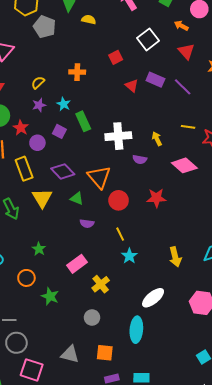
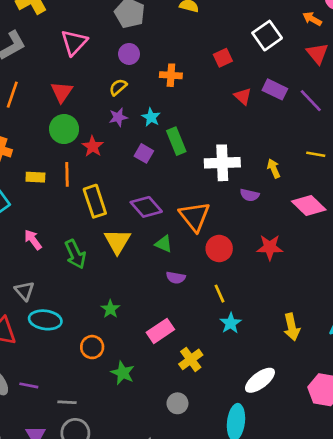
purple circle: (37, 143) -> (129, 54), moved

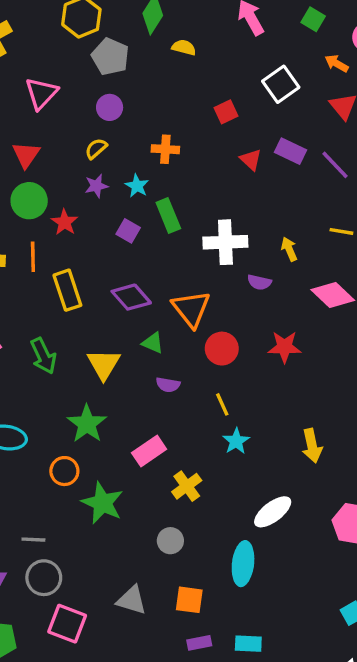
orange cross: (171, 75) -> (165, 149), moved
yellow triangle: (117, 241) -> (104, 364), moved
green star: (110, 309) -> (87, 424), size x1.6
green star: (123, 373) -> (102, 503), size x1.4

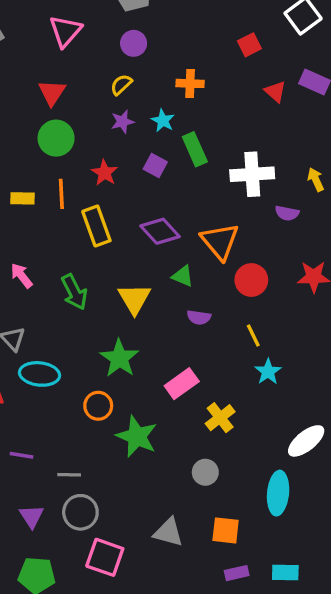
red star: (65, 222) -> (105, 173), moved

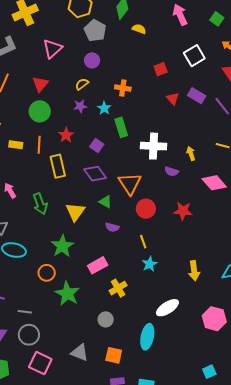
purple square: (155, 165) -> (97, 145), moved

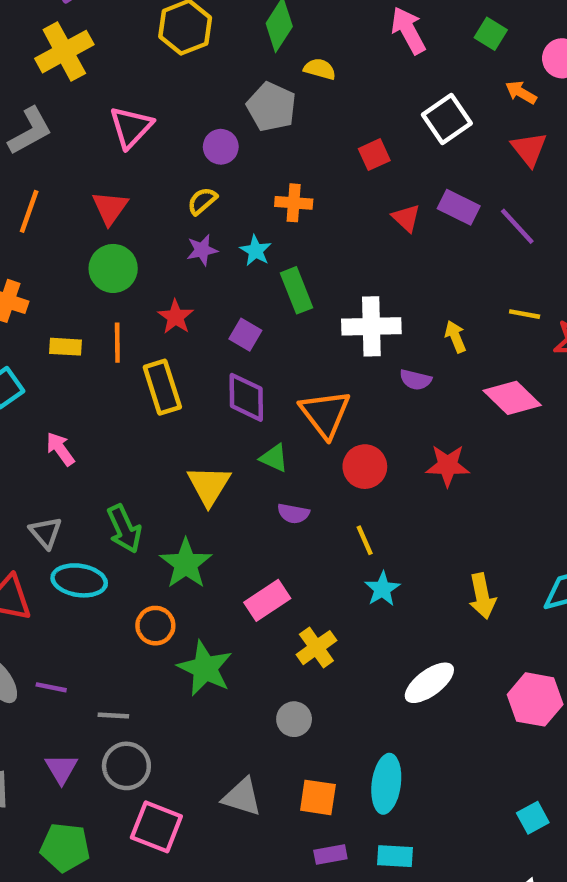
gray pentagon: (95, 31) -> (271, 107), moved
purple diamond: (95, 174) -> (246, 397), turned 40
green arrow: (40, 204) -> (124, 529), moved
cyan ellipse: (147, 337) -> (386, 784), moved

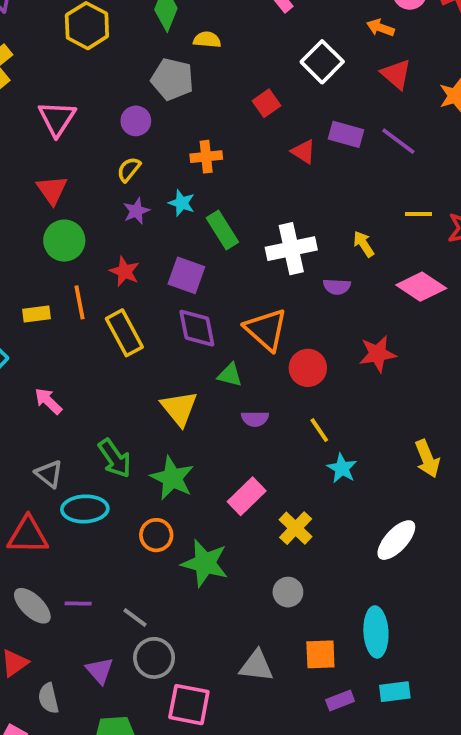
purple square: (245, 335) -> (186, 275), size x1.4
gray line: (113, 716) -> (135, 617), turned 44

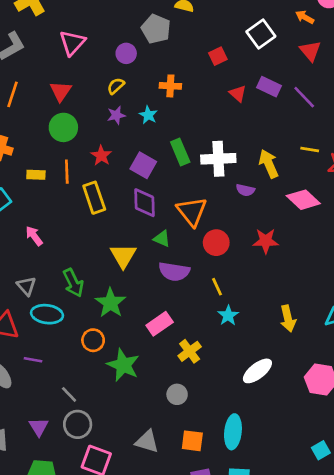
green rectangle: (222, 230) -> (180, 152), moved
yellow arrow: (364, 244) -> (269, 164), size x1.5
purple semicircle: (255, 419) -> (174, 272), size x1.6
purple line: (78, 603) -> (33, 360), moved

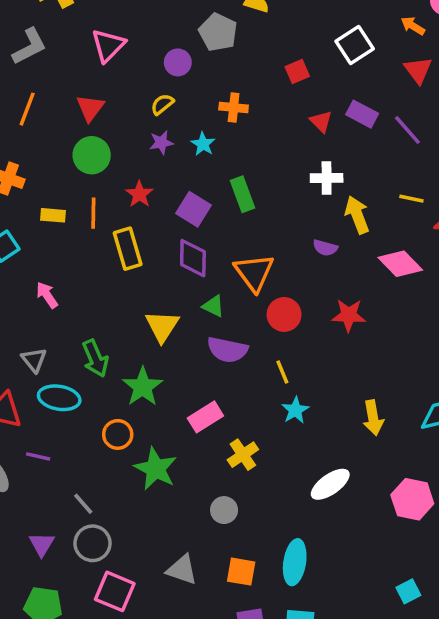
white cross: (218, 159) -> (327, 178), moved, size x0.7

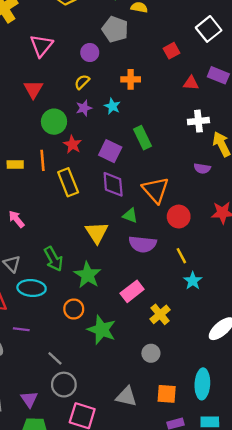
red triangle: (321, 121) -> (191, 83), turned -35
green circle: (92, 155) -> (54, 122), moved
purple triangle: (42, 544) -> (29, 399), moved

